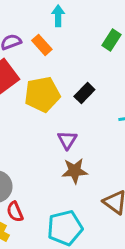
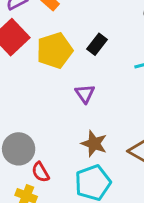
brown star: (75, 171) -> (94, 144), moved, turned 30

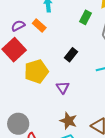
yellow pentagon: (55, 50) -> (36, 71), moved

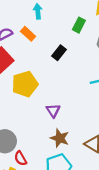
black rectangle: (71, 55) -> (59, 53), moved
purple triangle: (63, 88) -> (53, 111), moved

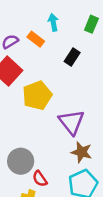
cyan arrow: (38, 11) -> (53, 22), moved
purple triangle: (53, 111) -> (71, 122), size x1.6

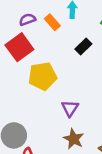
purple triangle: (71, 122) -> (70, 108), size x0.7

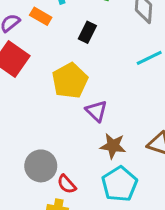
yellow pentagon: (43, 76) -> (70, 81), moved

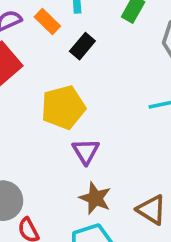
black rectangle: (87, 32) -> (82, 46), moved

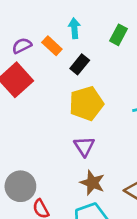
yellow pentagon: (63, 107) -> (86, 103), moved

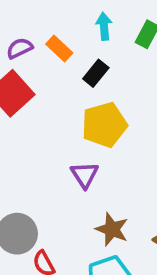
cyan arrow: (74, 28) -> (104, 26), moved
purple triangle: (84, 146) -> (85, 175), moved

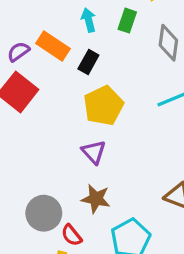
orange rectangle: (59, 49) -> (53, 46), size x1.4
brown star: (112, 229) -> (96, 199), moved

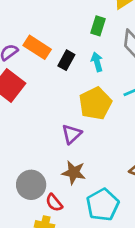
cyan arrow: (89, 20) -> (97, 62), moved
yellow pentagon: (104, 106) -> (95, 103), moved
purple triangle: (94, 152) -> (72, 134), turned 30

